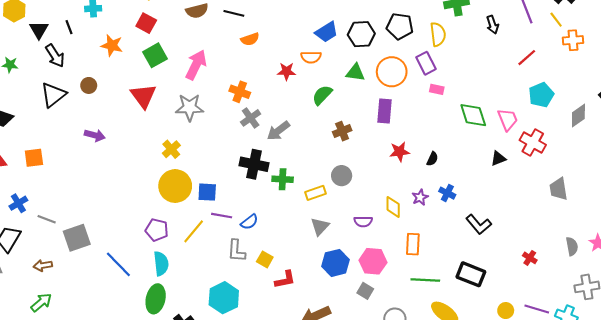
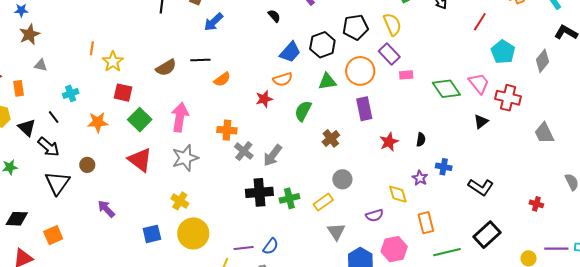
purple arrow: (95, 135) -> (106, 209), turned -132
orange square: (34, 158) -> (53, 235), moved
blue square: (207, 192) -> (152, 234), moved
black rectangle: (471, 274) -> (487, 235), turned -48

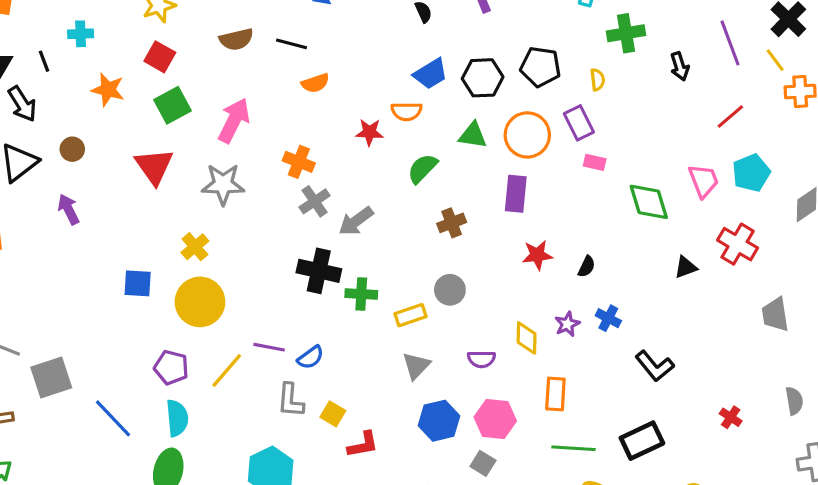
yellow semicircle: (392, 24) -> (597, 80), size x0.6
pink trapezoid: (479, 83) -> (703, 181), moved
purple arrow: (106, 209) -> (68, 209), moved

